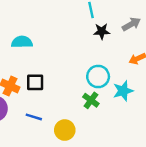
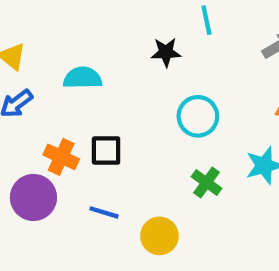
black star: (102, 31) -> (166, 52), moved
cyan circle: (98, 77) -> (198, 116), moved

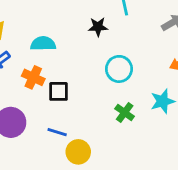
orange cross: (61, 157) -> (33, 77), moved
yellow circle: (159, 236) -> (78, 152), moved

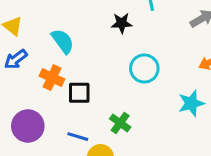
cyan semicircle: (43, 44) -> (63, 41), turned 55
green cross: (125, 113) -> (120, 123), moved

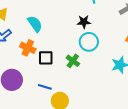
black star: (122, 23) -> (84, 22), moved
green cross: (120, 123) -> (73, 61), moved

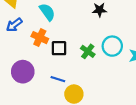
cyan circle: (89, 42) -> (112, 46), moved

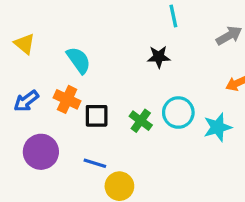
blue arrow: (14, 25) -> (26, 101), moved

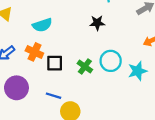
cyan semicircle: (79, 60) -> (42, 25), turned 108

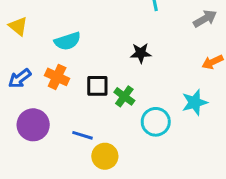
black star: (97, 23) -> (141, 53), moved
cyan circle: (111, 61) -> (156, 122), moved
black square: (55, 63) -> (97, 86), moved

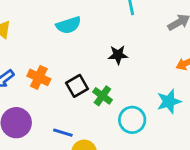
cyan semicircle: (68, 41) -> (69, 25), moved
black square: (97, 86) -> (77, 86), turned -30

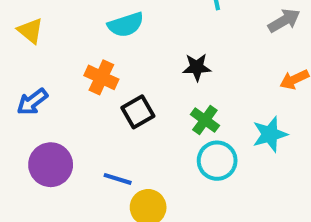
orange cross: (39, 77) -> (101, 77), moved
green cross: (102, 96) -> (205, 120), moved

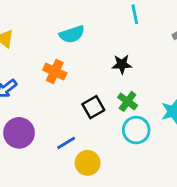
black square: (138, 112) -> (93, 107), moved
blue line: (118, 179) -> (66, 143), turned -48

